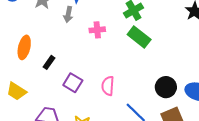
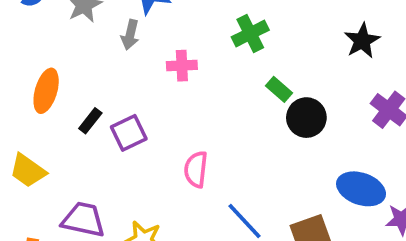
green rectangle: (139, 37) -> (279, 89), moved, size x0.6
purple square: (73, 83) -> (129, 133), moved, turned 30
black circle: (166, 87) -> (306, 118), moved

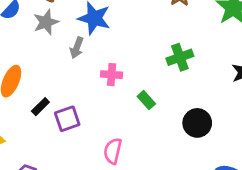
green cross: (250, 34) -> (180, 57), moved
green rectangle: (279, 89) -> (146, 100), moved

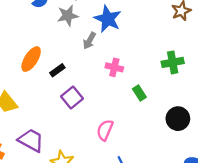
black rectangle: (40, 107) -> (57, 70), moved
purple square: (67, 119) -> (72, 98), turned -30

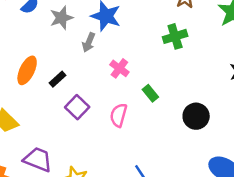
green cross: (173, 62) -> (175, 36), moved
pink cross: (114, 67) -> (119, 68), turned 30
pink semicircle: (105, 130) -> (119, 115), moved

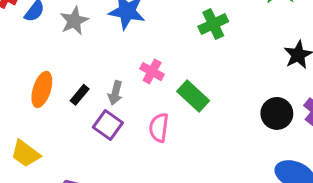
gray arrow: (89, 42) -> (115, 93), moved
green rectangle: (150, 93) -> (193, 96), size x1.5
black circle: (196, 116) -> (277, 113), moved

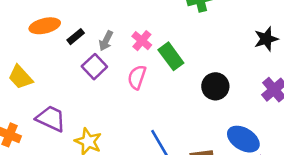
pink cross: (152, 72) -> (142, 41), moved
orange ellipse: (42, 89) -> (45, 26), turned 48
black circle: (277, 113) -> (215, 86), moved

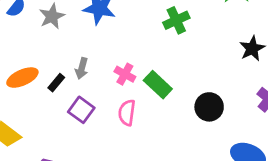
gray arrow: (106, 41) -> (82, 68), moved

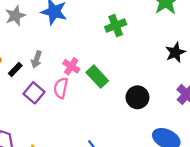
pink semicircle: (127, 113) -> (61, 88), moved

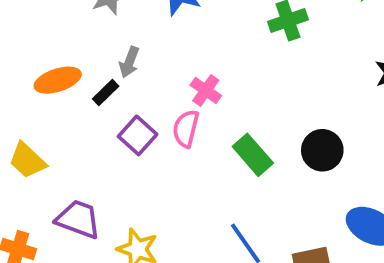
gray arrow: (37, 59) -> (129, 62), moved
green rectangle: (97, 77) -> (253, 155), moved

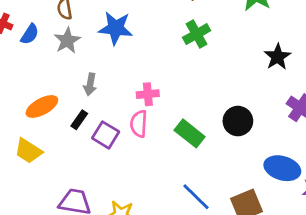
pink cross: (206, 90) -> (148, 94), turned -30
black rectangle: (106, 93) -> (79, 120), moved
yellow trapezoid: (27, 161) -> (28, 151), moved

